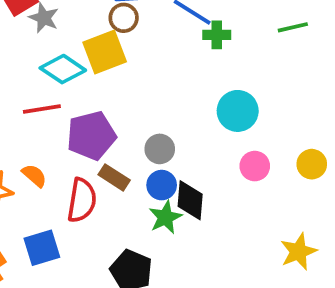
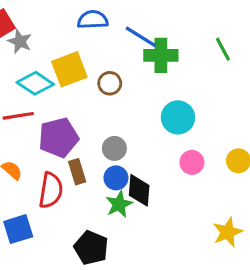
brown circle: (124, 18) -> (110, 83), moved
green line: (293, 27) -> (223, 49), turned 75
green cross: (217, 35) -> (161, 55), size x1.5
brown rectangle: (114, 177) -> (77, 172), turned 40

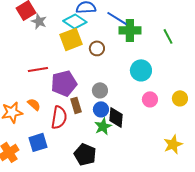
green line: (223, 49) -> (168, 36), moved
cyan diamond: (35, 83) -> (75, 21), moved

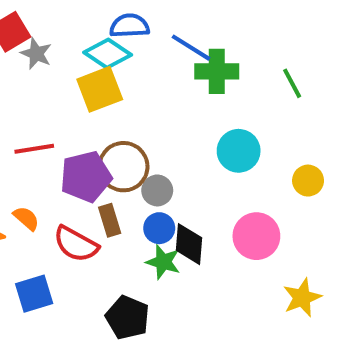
brown circle: (97, 48) -> (124, 167), moved, size x1.6
yellow circle: (180, 98) -> (308, 181), moved
pink circle: (150, 99) -> (256, 236), moved, size x1.5
red semicircle: (59, 117) -> (76, 244), turned 110
green star: (103, 126) -> (163, 262), turned -30

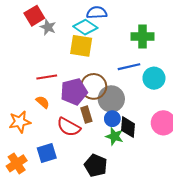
blue line: (191, 48) -> (129, 67), moved, turned -45
yellow square: (100, 89) -> (81, 46), turned 30
gray circle: (157, 190) -> (111, 99), size x1.6
orange semicircle: (26, 218) -> (43, 102), moved

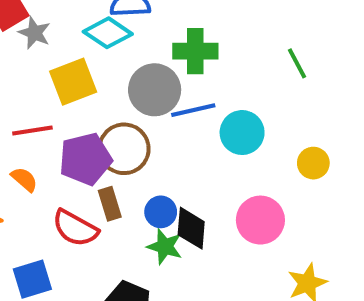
green cross: (143, 37) -> (195, 51), moved
yellow square: (81, 46) -> (73, 82), moved, turned -30
gray circle: (111, 99) -> (155, 90), moved

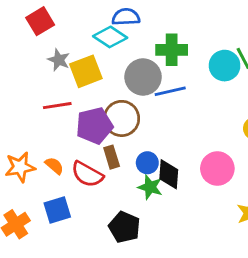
gray star: (34, 33) -> (59, 60), moved
cyan circle: (242, 133) -> (225, 66), moved
orange semicircle: (24, 179) -> (54, 166), moved

